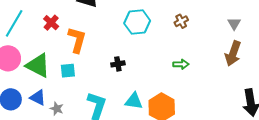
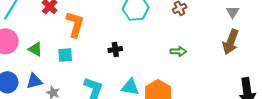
green triangle: (38, 66) -> (35, 49), size x0.6
blue triangle: (38, 98) -> (34, 81), turned -42

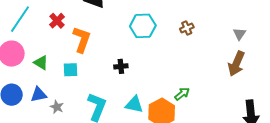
green arrow: (178, 51) -> (182, 94), moved, turned -42

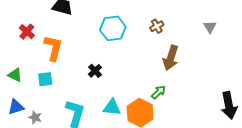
brown arrow: (236, 64) -> (171, 58), moved
black cross: (121, 66) -> (95, 71), turned -32

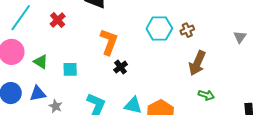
cyan hexagon: (113, 28) -> (159, 28), moved
orange L-shape: (53, 48) -> (109, 42), moved
green arrow: (159, 92) -> (206, 95), moved, turned 56

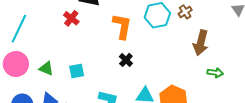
red cross: (58, 20) -> (71, 18), moved
orange L-shape: (109, 42) -> (122, 26), moved

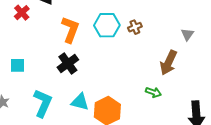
brown arrow: (201, 43) -> (168, 63), moved
black cross: (126, 60) -> (68, 63), size x1.5

